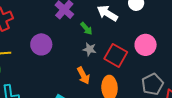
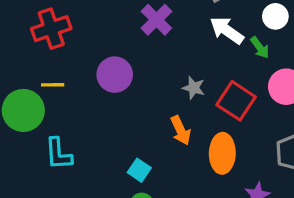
green arrow: (86, 29) -> (260, 48), moved

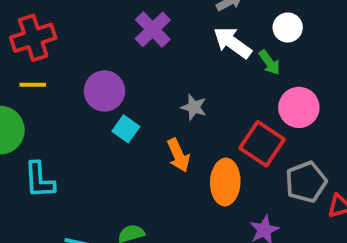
yellow line: (53, 85) -> (33, 85), moved
red square: (236, 101) -> (262, 144), moved
cyan square: (139, 170) -> (126, 129), moved

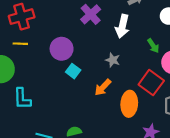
white arrow: (232, 43) -> (122, 26), moved, turned -115
green arrow: (269, 63) -> (153, 46), moved
orange arrow: (178, 155) -> (103, 87), turned 66

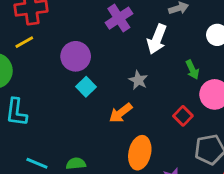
yellow line: (20, 44) -> (24, 42), turned -40
red square: (151, 83) -> (183, 116), size x0.6
orange ellipse: (129, 104) -> (140, 153), moved

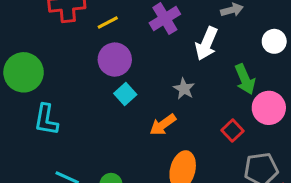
yellow line: (24, 42) -> (108, 22), moved
green arrow: (192, 70) -> (245, 79), size x1.4

